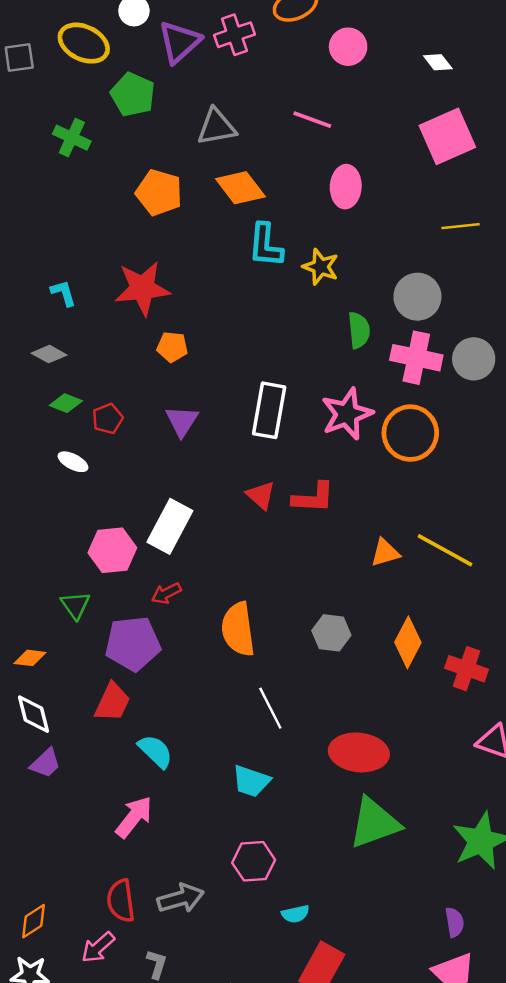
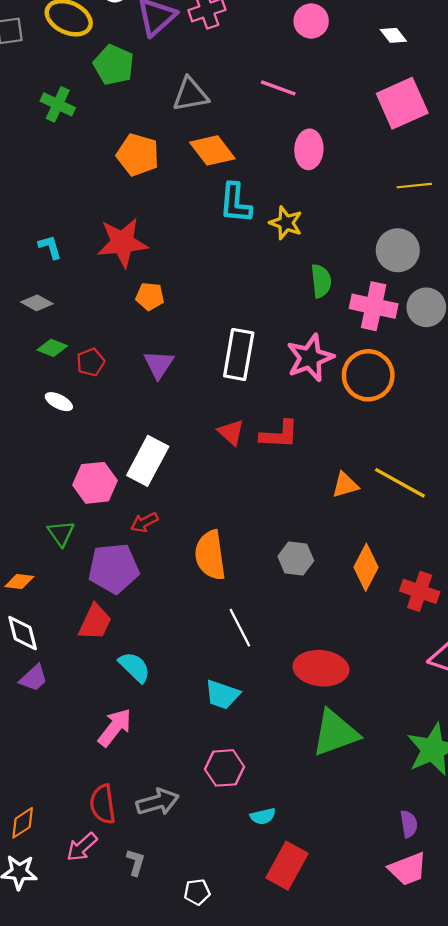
gray circle: (417, 297) -> (398, 250), moved

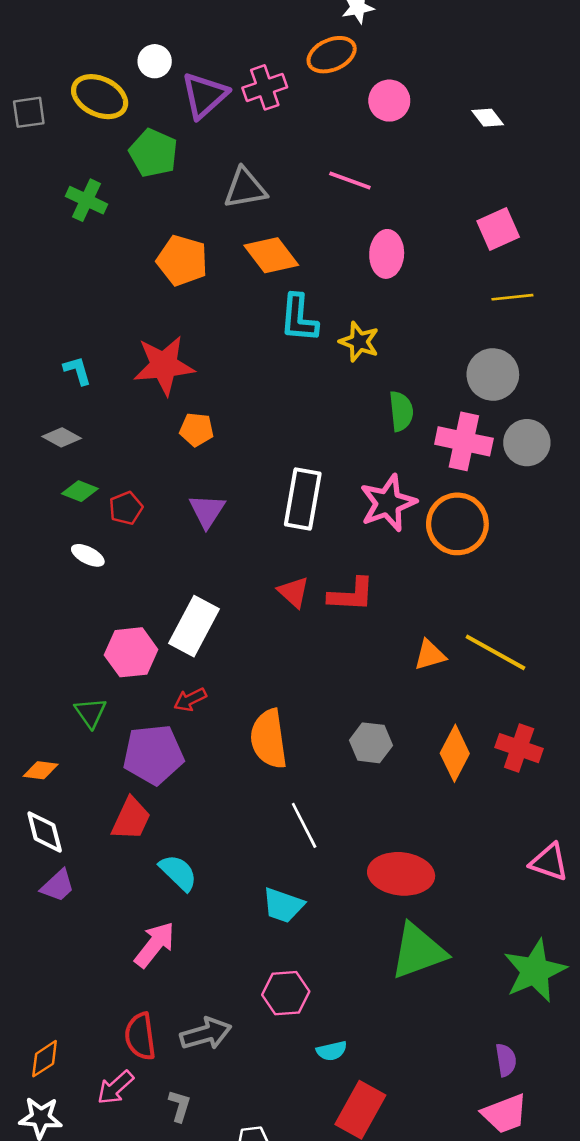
pink square: (402, 103) -> (498, 229), moved, size x0.7
red cross: (420, 591) -> (519, 748), moved

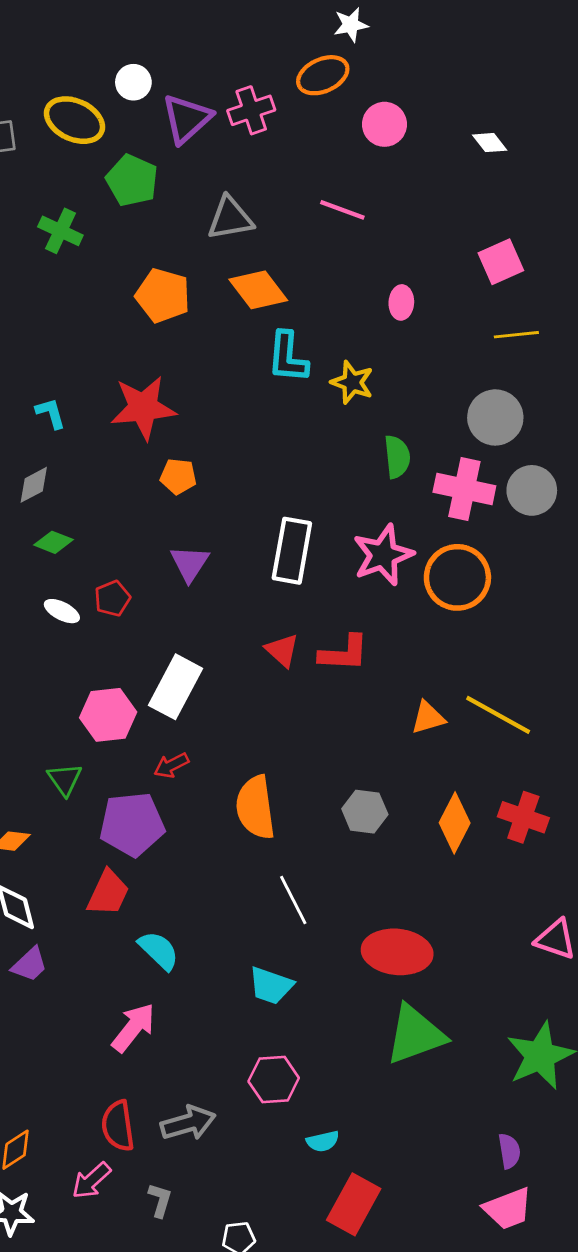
pink ellipse: (387, 254) -> (401, 302), moved, size x0.7
gray diamond: (62, 437) -> (34, 485), turned -57
red pentagon: (126, 508) -> (112, 598), moved

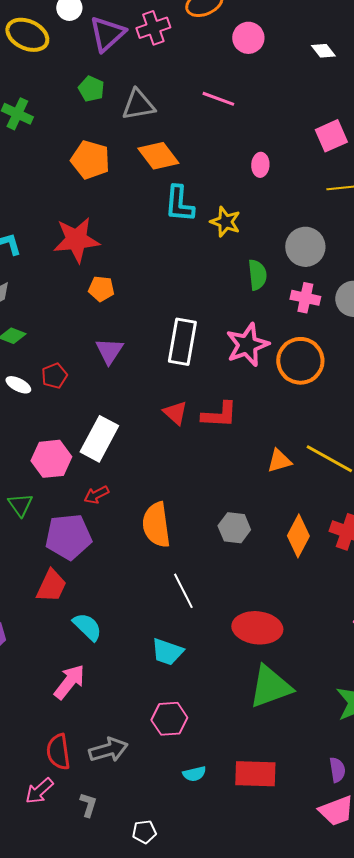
green pentagon: (132, 180) -> (91, 89), moved, size x0.7
gray circle: (495, 417) -> (305, 247), moved
pink cross: (464, 489) -> (305, 298), size x0.7
cyan semicircle: (323, 1141) -> (194, 774), moved
red rectangle: (354, 1204) -> (255, 774), moved, turned 63

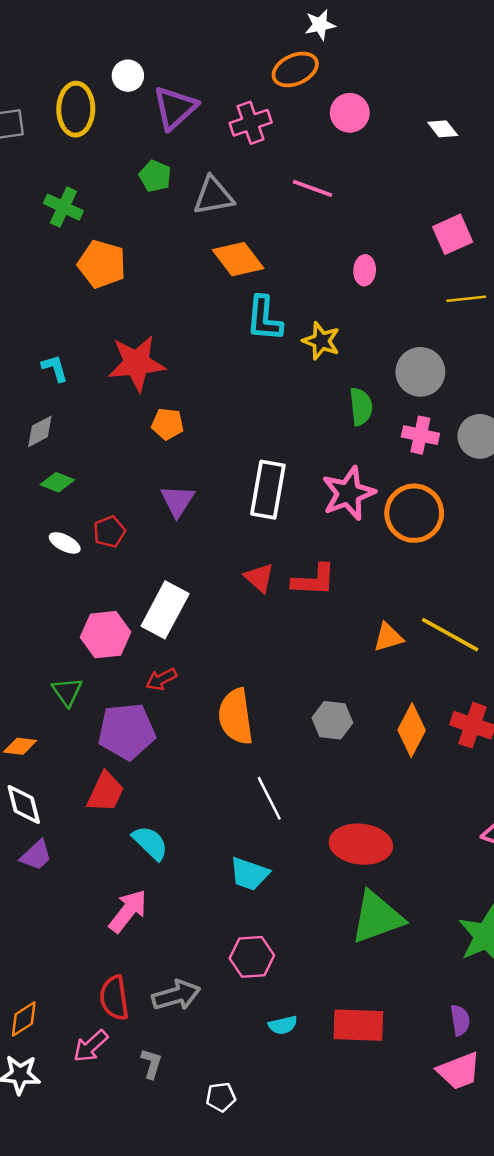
pink cross: (153, 28) -> (251, 123), moved
yellow ellipse: (27, 35) -> (76, 109), turned 66
orange pentagon: (90, 160) -> (102, 264), moved

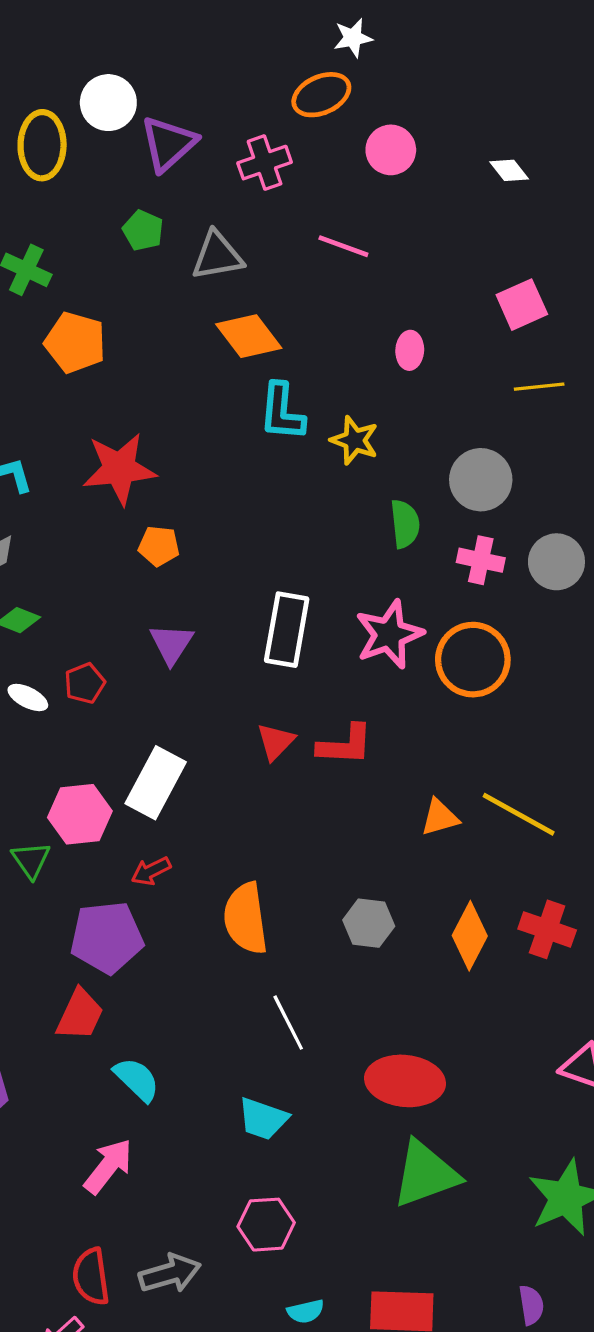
white circle: (128, 76) -> (108, 103), size x1.4
red triangle: (259, 578) -> (276, 742), turned 32
green triangle: (67, 692) -> (31, 860), moved

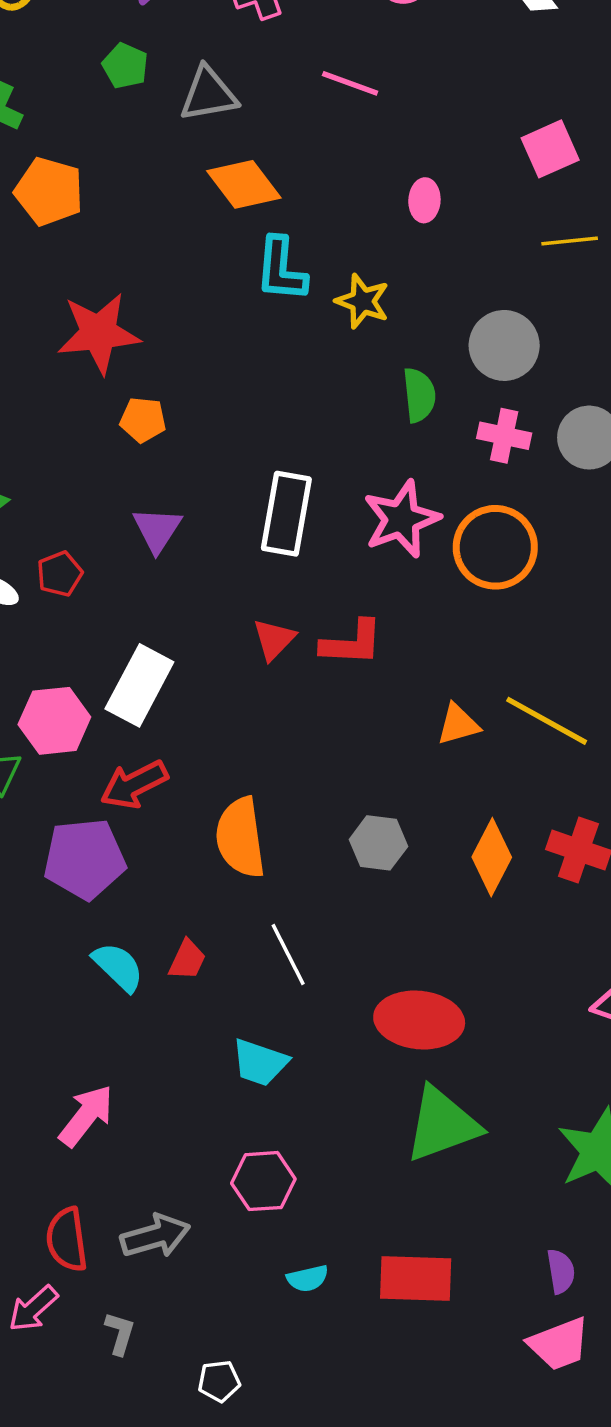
red arrow: (151, 871) -> (134, 785), size x1.5
red trapezoid: (80, 1015) -> (187, 960), moved, size x0.7
cyan semicircle: (137, 1079) -> (118, 967), moved

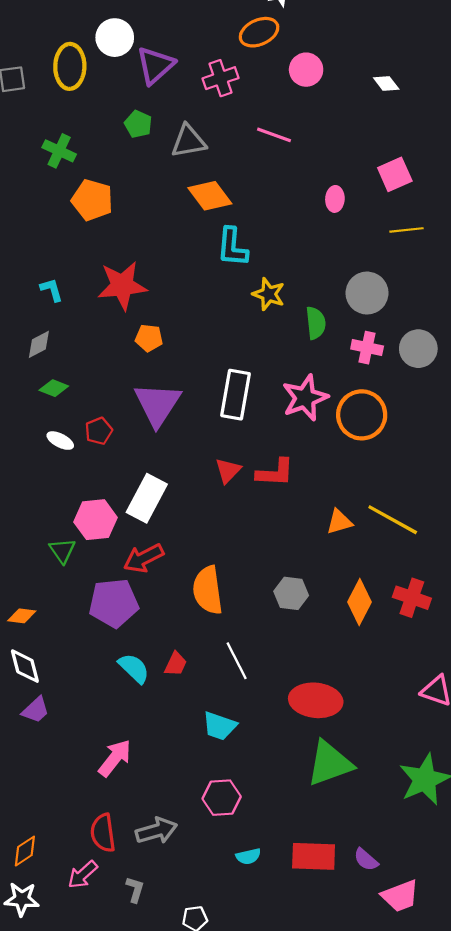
pink ellipse: (424, 200) -> (335, 199), moved
yellow star: (362, 301) -> (269, 294), moved
purple triangle: (157, 530) -> (157, 404), size x1.6
purple semicircle: (561, 1271) -> (366, 860), moved, turned 140

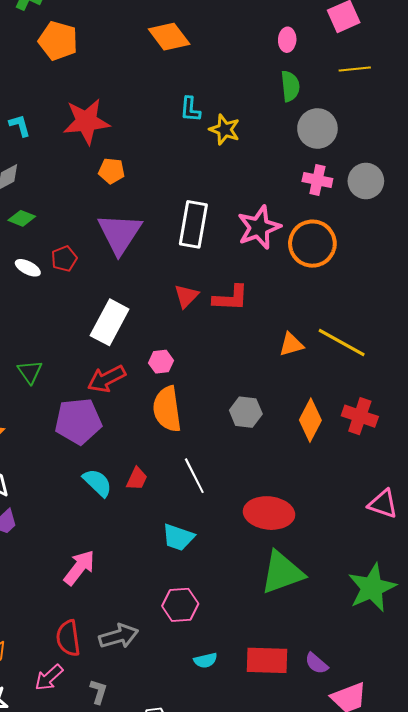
cyan L-shape: (232, 247) -> (190, 109), moved, size x0.7
green semicircle: (316, 323) -> (290, 86), moved
pink hexagon: (95, 520) -> (161, 362), moved, size x0.6

